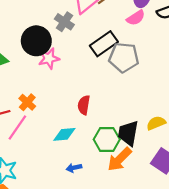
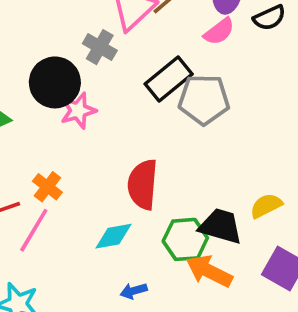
red semicircle: (84, 105) -> (143, 184), size x1.5
black trapezoid: (128, 133) -> (221, 226), turned 100
orange arrow: (119, 159) -> (209, 271), turned 76

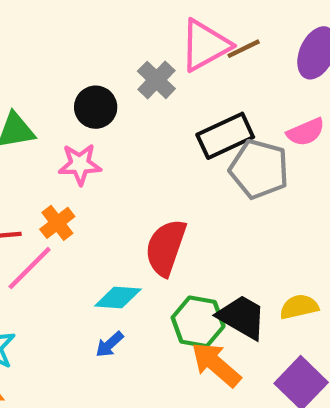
pink semicircle: (219, 31) -> (306, 132), moved
black circle: (55, 82) -> (96, 107), size x0.7
pink star: (78, 111) -> (80, 164), moved
blue arrow: (134, 291) -> (110, 344), moved, turned -40

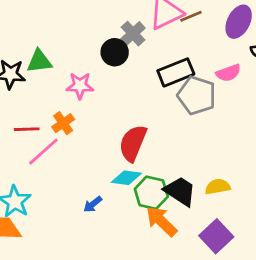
black circle: (96, 107) -> (115, 52), moved
cyan diamond: (118, 297) -> (126, 178), moved

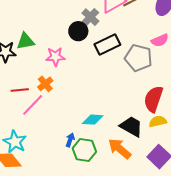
black rectangle: (176, 72) -> (107, 44), moved
red semicircle: (133, 143) -> (153, 99), moved
green hexagon: (151, 193) -> (84, 150), moved
blue arrow: (93, 204) -> (70, 140), turned 152

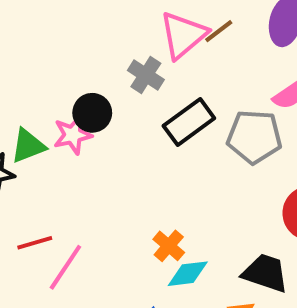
black circle: (78, 31) -> (92, 113), moved
pink star: (55, 57) -> (73, 135), moved
orange cross: (45, 84) -> (169, 246), moved

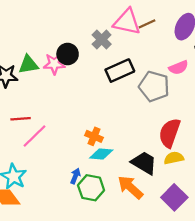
pink triangle: (183, 35) -> (127, 22), turned 40
orange cross: (169, 246) -> (94, 136), turned -30

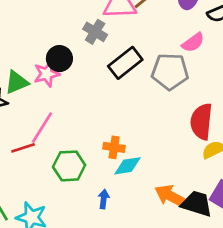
pink line: (35, 136) -> (42, 128), moved
black trapezoid: (144, 163) -> (197, 204), moved
green hexagon: (91, 188) -> (69, 166), moved

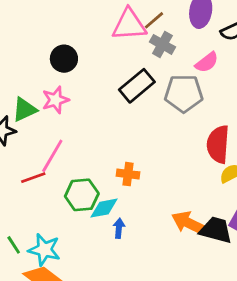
gray cross: (95, 32) -> (162, 44), moved
black circle: (59, 59) -> (64, 59), moved
cyan diamond: (128, 166) -> (104, 208), moved

